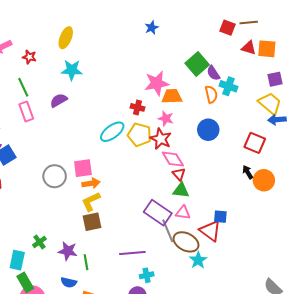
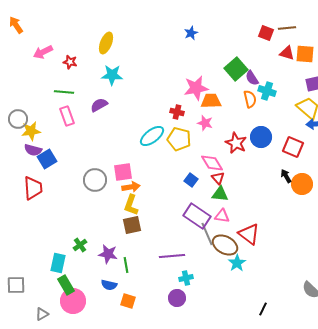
green line: (23, 87) -> (64, 92), turned -60
blue circle: (208, 130) -> (261, 137), moved
red star: (161, 139) -> (236, 143), moved
yellow L-shape: (91, 201) -> (131, 205), turned -45
blue square: (220, 217) -> (191, 180), moved, turned 32

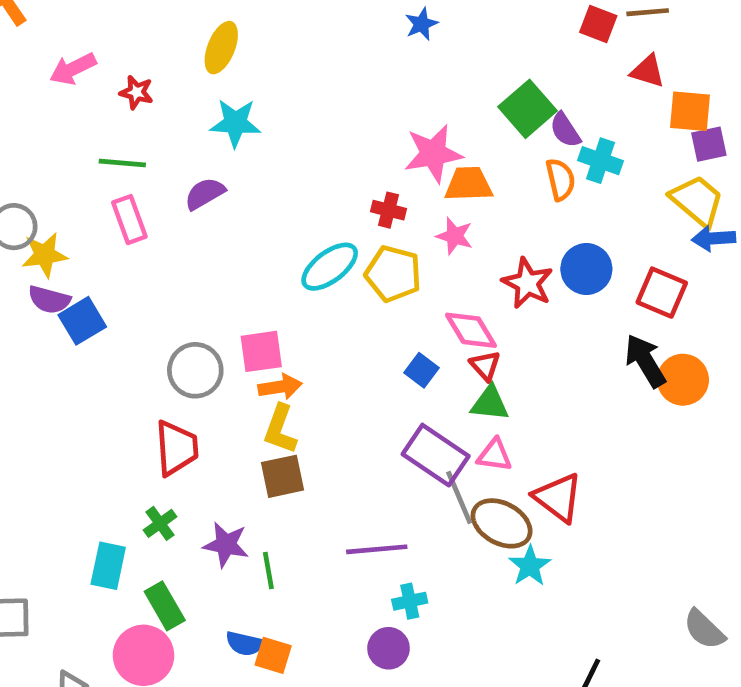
orange square: (305, 54) -> (690, 111), moved
black arrow: (286, 176) -> (645, 361), size x1.6
red trapezoid: (33, 188) -> (176, 448), moved
green rectangle: (66, 285) -> (165, 606), moved
blue semicircle: (109, 285) -> (245, 644), moved

